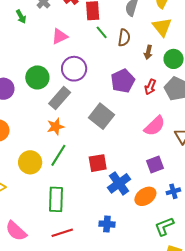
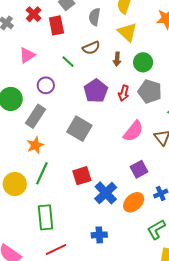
green line: (102, 32) -> (68, 62), moved
brown semicircle: (124, 38) -> (91, 48), turned 66
purple circle: (74, 69) -> (46, 85), size x0.7

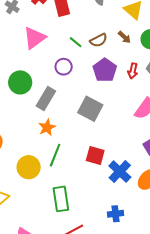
brown semicircle: (91, 48) -> (99, 40), moved
pink triangle: (27, 55) -> (34, 38), size x1.4
brown arrow: (117, 59) -> (124, 37), turned -48
purple circle: (46, 85) -> (64, 67), moved
red square: (82, 176) -> (95, 156), turned 36

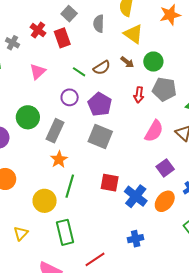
pink triangle: (34, 38) -> (38, 72), size x0.7
purple pentagon: (105, 70) -> (100, 104), moved
green rectangle: (61, 199) -> (65, 232), moved

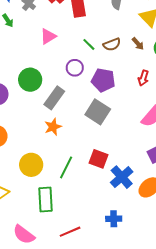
purple pentagon: (100, 104) -> (103, 80), turned -30
green line: (70, 186) -> (66, 167), moved

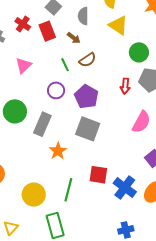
green line: (89, 44) -> (65, 65), turned 32
brown arrow: (138, 44) -> (74, 38), moved
purple pentagon: (103, 80) -> (86, 97), turned 30
orange star: (53, 127) -> (58, 151), moved

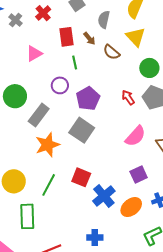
red rectangle: (47, 31) -> (66, 37), moved
brown semicircle: (87, 60) -> (111, 52), moved, turned 60
red arrow: (125, 86) -> (128, 98), turned 126
orange star: (58, 151) -> (47, 145), size x1.4

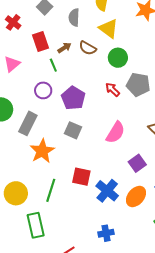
brown arrow: (89, 39) -> (64, 48), moved, turned -72
green circle: (149, 68) -> (118, 58), moved
gray square: (82, 130) -> (73, 130), size x0.7
pink semicircle: (135, 136) -> (115, 132), moved

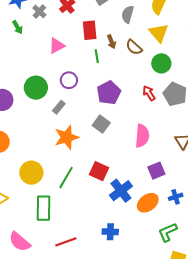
brown arrow: (64, 48) -> (111, 42), turned 88
purple circle: (43, 90) -> (69, 80), moved
gray rectangle: (28, 123) -> (59, 107), size x0.6
pink semicircle: (115, 132) -> (142, 136), turned -40

